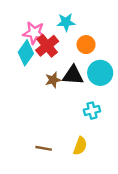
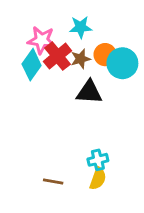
cyan circle: (100, 73) -> (122, 63), moved
brown star: (53, 80) -> (81, 59), moved
cyan cross: (92, 111) -> (98, 160), moved

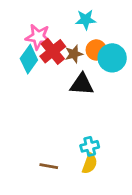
cyan star: (81, 27) -> (86, 20), moved

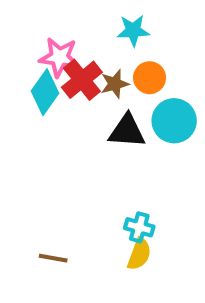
cyan circle: (112, 58) -> (174, 121), moved
cyan cross: (90, 146) -> (139, 227), turned 30
brown line: (49, 166) -> (53, 258), moved

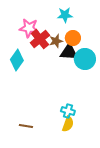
cyan diamond: (45, 92) -> (17, 60), moved
black triangle: (127, 131) -> (69, 52), moved

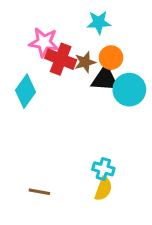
red cross: (40, 39) -> (61, 59), turned -30

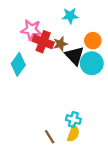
orange circle: (111, 58) -> (93, 41), moved
black triangle: (105, 79) -> (74, 56), turned 42
brown line: (39, 192) -> (50, 137), moved, turned 48

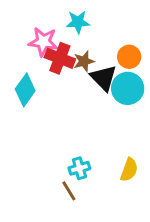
cyan star: (70, 16) -> (78, 22), moved
cyan cross: (73, 119) -> (79, 168), moved, turned -32
yellow semicircle: (73, 134) -> (129, 170), moved

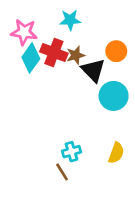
pink star: (43, 42) -> (24, 32), moved
cyan circle: (128, 88) -> (114, 96), moved
cyan diamond: (25, 90) -> (31, 58), moved

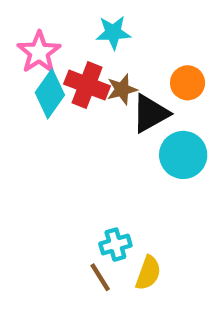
pink star: (24, 32) -> (39, 52), turned 30
black triangle: (93, 70) -> (150, 113), turned 45
yellow semicircle: (116, 153) -> (148, 273), moved

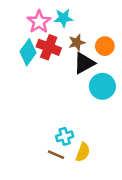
pink star: (39, 52) -> (39, 22), moved
brown star: (122, 89) -> (77, 42), moved
brown line: (100, 277) -> (56, 155), turned -35

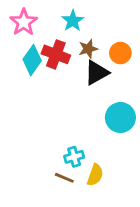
cyan star: (63, 18) -> (73, 21), turned -30
pink star: (39, 22) -> (24, 22), moved
cyan circle: (102, 86) -> (120, 118), moved

